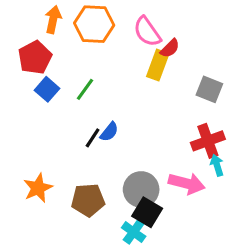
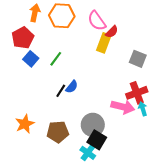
pink arrow: (187, 183) -> (123, 107), moved

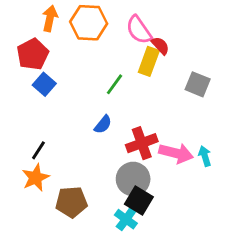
red semicircle: (112, 32) -> (160, 46), turned -88
green line: (56, 59) -> (114, 84), moved
black line: (61, 91) -> (38, 150), moved
red cross: (137, 93) -> (142, 143), moved
brown pentagon: (58, 132) -> (71, 202), moved

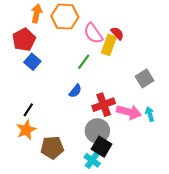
pink semicircle: (139, 30) -> (93, 33), moved
gray square: (198, 84) -> (145, 78), moved, turned 36

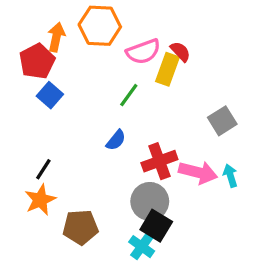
orange arrow: (37, 13) -> (56, 37), moved
pink semicircle: (93, 33) -> (143, 52), turned -75

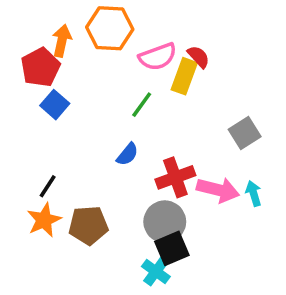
black square: (156, 226) -> (172, 248), turned 36
brown pentagon: (80, 227) -> (88, 225), moved

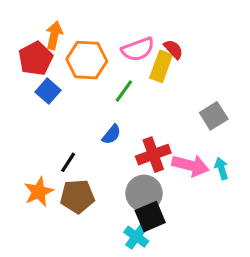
orange hexagon: (110, 28) -> (87, 60), moved
black line: (48, 186) -> (68, 162), moved

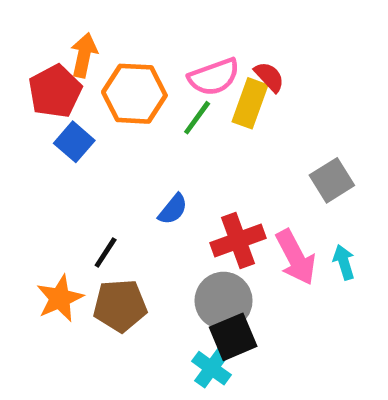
green line: (124, 91) -> (197, 118), moved
pink arrow: (190, 165) -> (296, 257), turned 48

